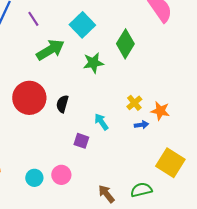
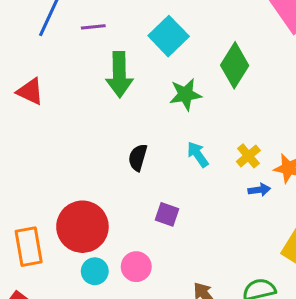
purple line: (33, 19) -> (93, 27), turned -63
green arrow: (50, 50) -> (119, 74), turned 120
red circle: (29, 98) -> (82, 227), moved
cyan arrow: (101, 122) -> (198, 154), moved

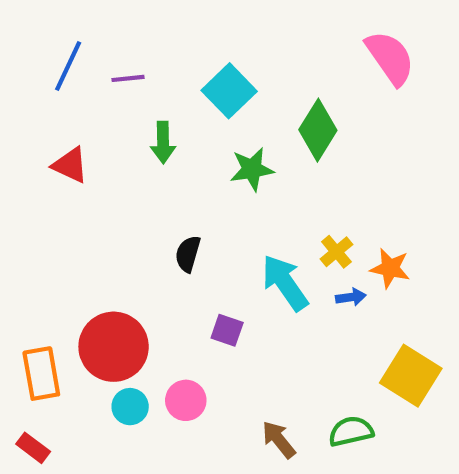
green arrow: (119, 74) -> (163, 142), size x0.7
red triangle: (30, 91) -> (70, 165), moved
cyan arrow: (198, 154) -> (285, 283), moved, size x1.6

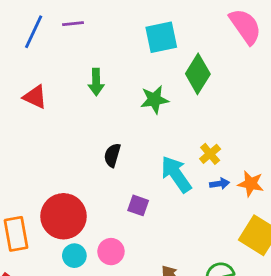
purple line: (128, 78) -> (73, 24), moved
cyan square: (229, 91) -> (161, 37), moved, turned 32
orange star: (390, 268) -> (251, 184), moved

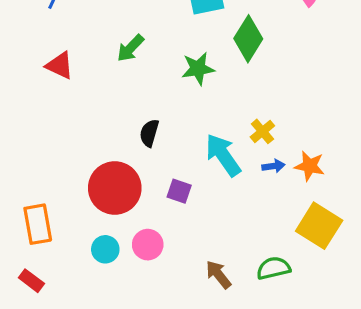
green arrow: (96, 82) -> (130, 48), turned 45
red circle: (63, 216) -> (115, 188), moved

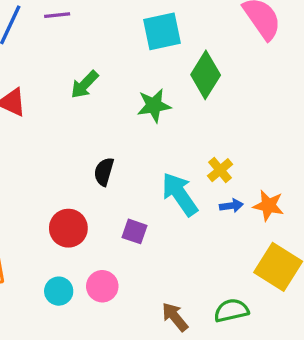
red circle: (115, 188) -> (68, 228), size x0.7

